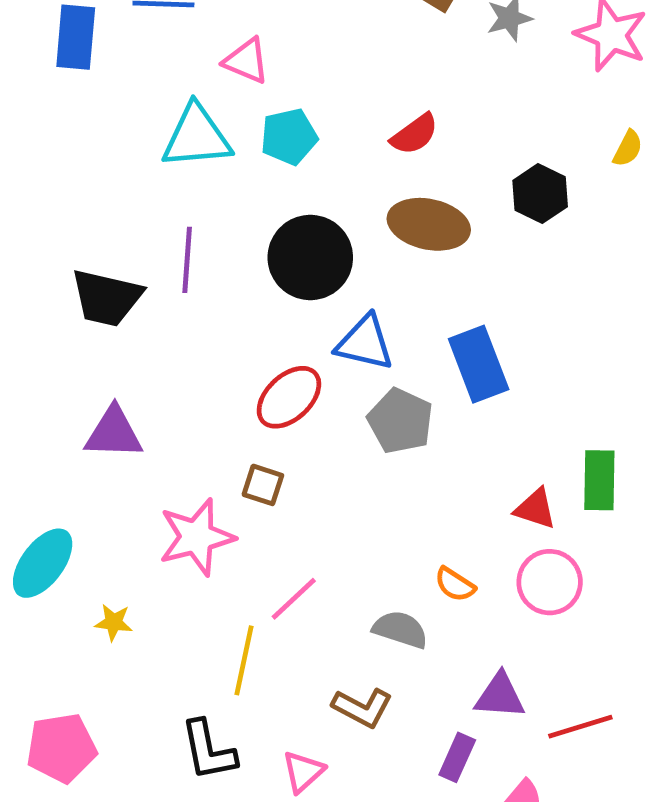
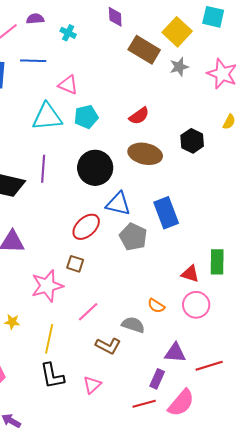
yellow line: (244, 660) -> (49, 339), moved
brown L-shape: (362, 708) -> (108, 346), moved

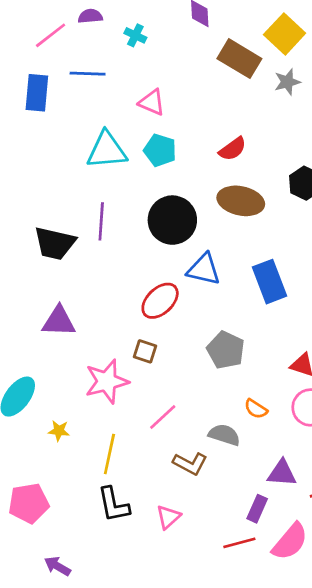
pink triangle: (68, 85) -> (152, 102), moved
cyan pentagon: (86, 117) -> (160, 150), turned 30
gray pentagon: (133, 237) -> (226, 350), moved

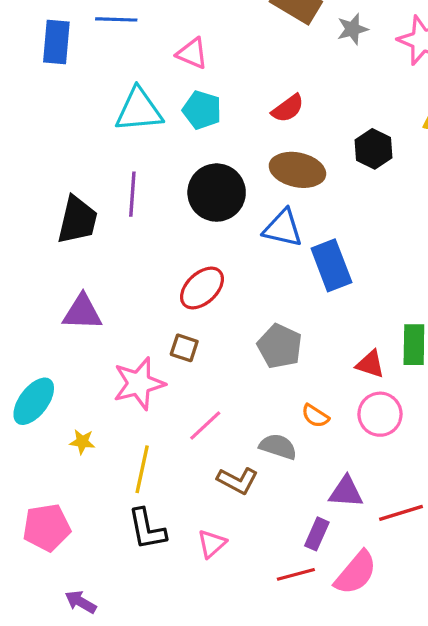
black trapezoid: (55, 243) -> (77, 220), turned -90
blue triangle: (204, 269) -> (283, 228), moved

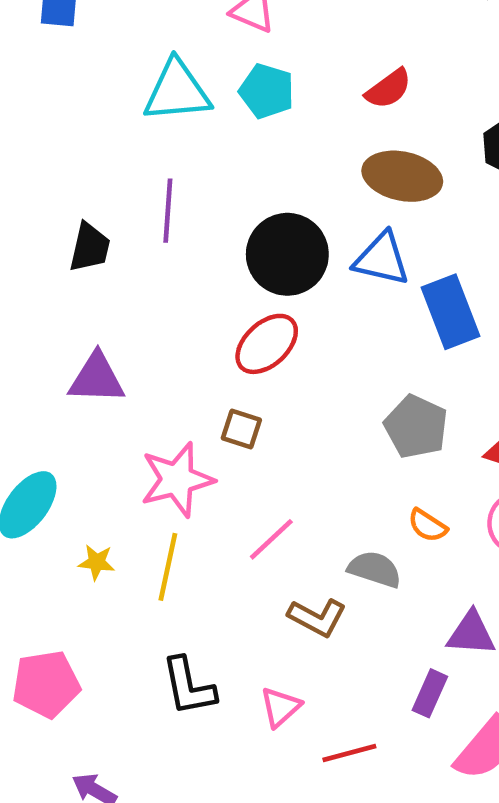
black circle: (217, 193) -> (287, 254), moved
black trapezoid: (77, 220) -> (90, 247), size x0.7
gray pentagon: (280, 346) -> (416, 427), moved
yellow line: (142, 469) -> (168, 567), moved
red line: (296, 574) -> (349, 753), moved

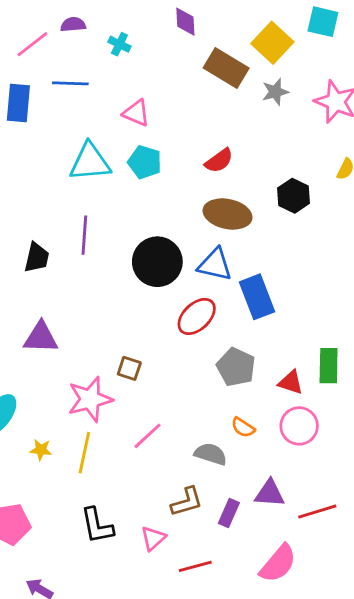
red ellipse: (267, 344) -> (197, 316), moved
brown L-shape: (317, 617) -> (187, 502), moved, turned -44
purple rectangle: (430, 693) -> (229, 513), moved

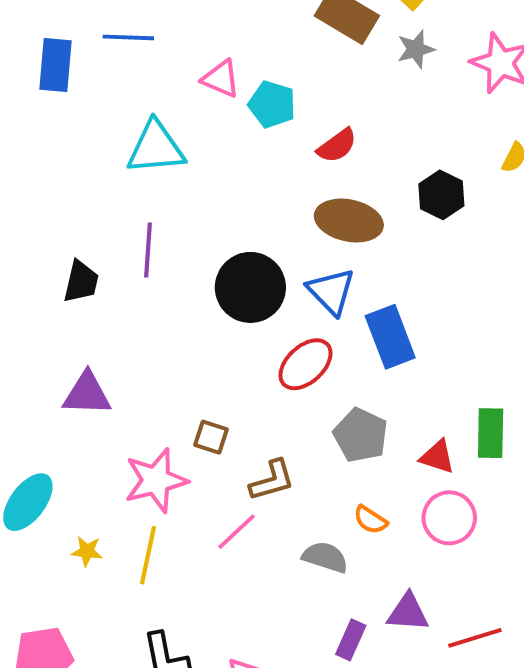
cyan pentagon: (145, 162) -> (272, 104), moved
blue triangle: (215, 265) -> (331, 291), turned 33
brown L-shape: (187, 502) -> (272, 480), moved

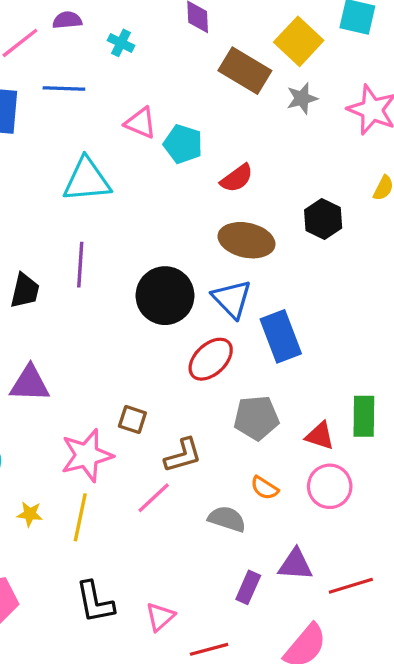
gray pentagon: (361, 435) -> (256, 418), turned -30

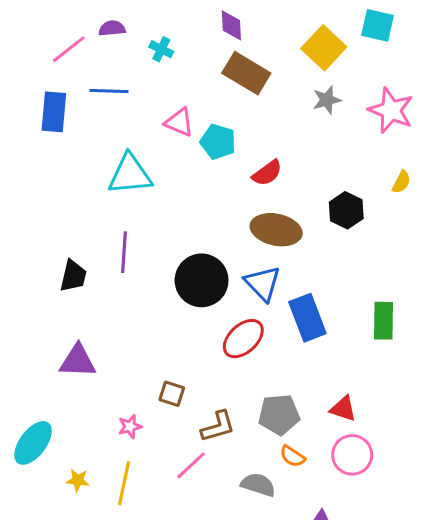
brown rectangle: (245, 71) -> (246, 73), moved
green rectangle: (364, 416) -> (383, 321), moved
gray pentagon: (256, 418) -> (279, 415), moved
pink star: (87, 455) -> (130, 427), size x0.5

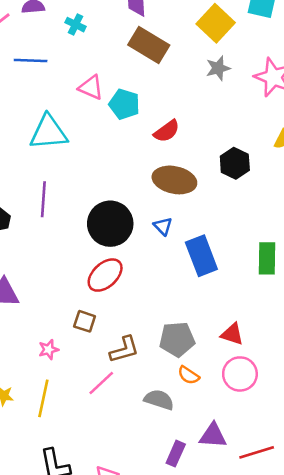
blue triangle: (263, 283) -> (163, 226), size x0.6
red ellipse: (243, 339) -> (105, 275), moved

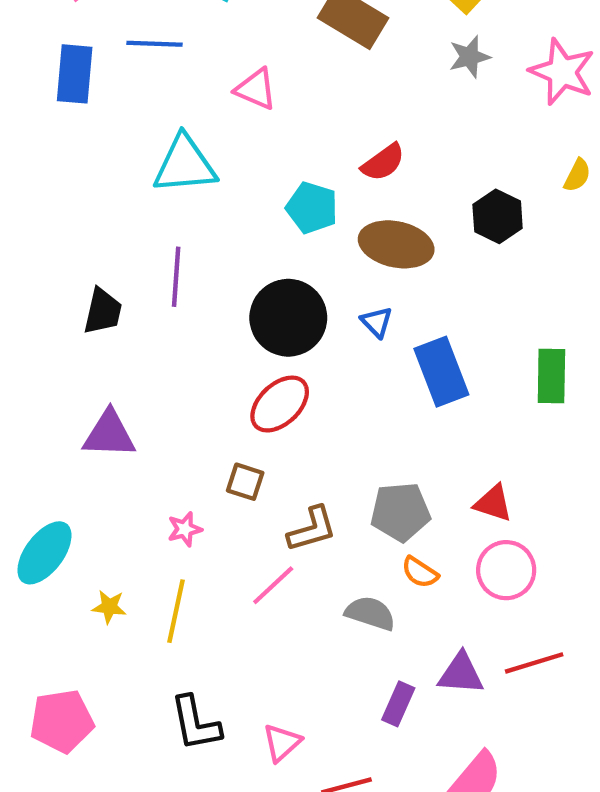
cyan pentagon: (124, 104) -> (312, 208), moved
red line: (257, 452) -> (534, 663), moved

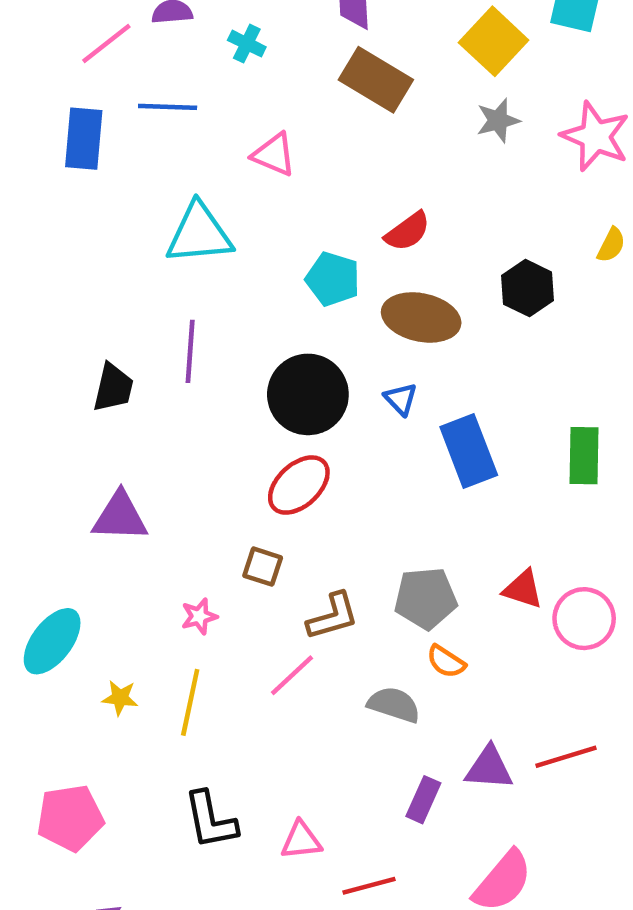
pink circle: (506, 570) -> (584, 619), moved
pink triangle: (282, 743) -> (301, 840), turned 36

